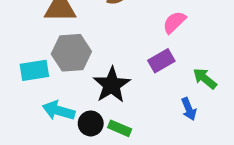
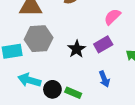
black star: (112, 85) -> (77, 49), moved, size x0.7
blue arrow: (189, 109) -> (104, 79), moved

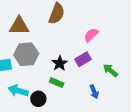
blue arrow: (104, 79) -> (94, 92), moved
green rectangle: (73, 93) -> (57, 83), moved

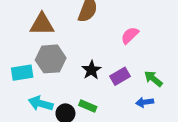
purple rectangle: (83, 59) -> (120, 76), moved
green rectangle: (57, 83) -> (88, 106), moved
blue arrow: (94, 92) -> (145, 102), moved, turned 104

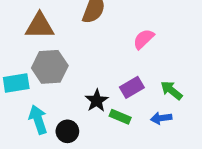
black star: (91, 70) -> (97, 101), moved
cyan arrow: (41, 103) -> (38, 120), turned 55
green rectangle: (88, 106) -> (120, 117), moved

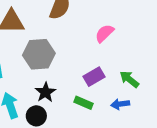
gray hexagon: (50, 67) -> (39, 54), moved
black star: (97, 101) -> (45, 92), moved

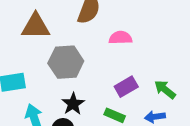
pink semicircle: (104, 33) -> (120, 38), moved, turned 42

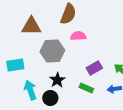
pink semicircle: (120, 38) -> (78, 36), moved

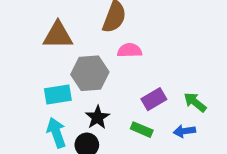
cyan rectangle: (15, 65) -> (58, 95), moved

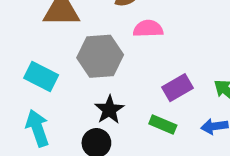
cyan rectangle: (58, 95) -> (41, 77), moved, turned 36
cyan arrow: (56, 133) -> (37, 128), moved

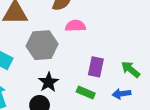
purple rectangle: (178, 88) -> (96, 67), turned -48

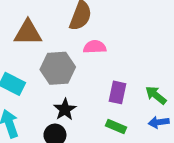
green rectangle: (86, 92) -> (116, 126), moved
blue arrow: (122, 94) -> (159, 122), moved

